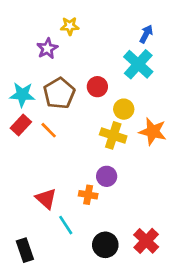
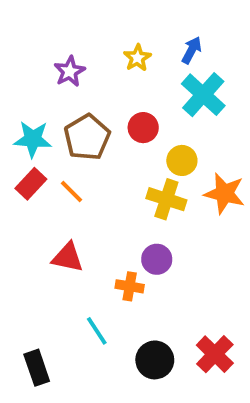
yellow star: (70, 26) -> (137, 58), moved, turned -30
blue arrow: (146, 34) -> (192, 50), moved
red triangle: (46, 199) -> (68, 257), moved, turned -30

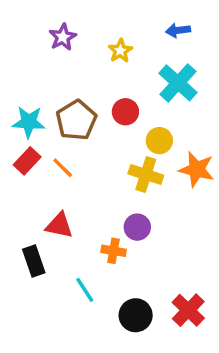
blue arrow: (192, 50) -> (178, 30), moved, turned -125
purple star: (70, 71) -> (63, 37), moved
black rectangle: (37, 368) -> (34, 261), moved

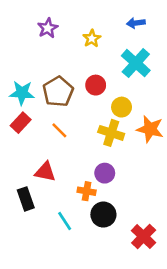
orange line: (63, 168) -> (59, 130), moved
black circle: (136, 315) -> (103, 215), moved

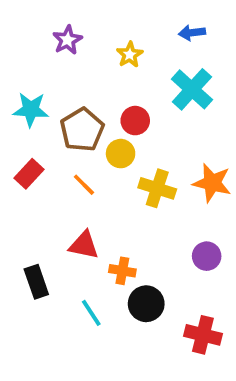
cyan star: (22, 93) -> (31, 110), moved
yellow circle: (122, 107) -> (121, 154), moved
red triangle: (45, 172) -> (84, 245), moved
purple circle: (105, 173) -> (207, 256), moved
red cross: (144, 237) -> (203, 335), turned -30

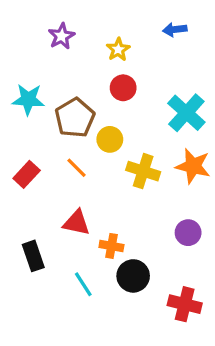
cyan cross: (192, 89) -> (186, 113), moved
red circle: (135, 121) -> (123, 88), moved
red rectangle: (29, 174) -> (27, 174), moved

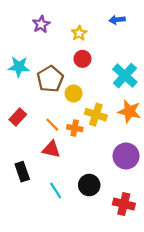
orange line: (77, 168) -> (52, 125), moved
purple circle: (188, 233) -> (126, 156), size x1.5
orange cross: (111, 246) -> (75, 128), moved

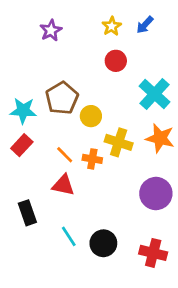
blue arrow: (117, 20) -> (145, 25), turned -40
yellow star: (79, 33) -> (112, 26), moved
red circle: (82, 59) -> (116, 61), moved
cyan star: (19, 67) -> (23, 111), moved
black circle: (89, 185) -> (103, 243), moved

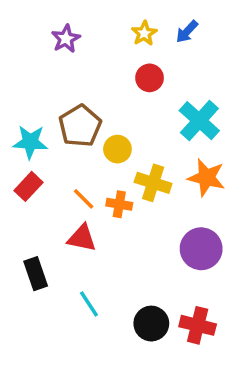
black circle: (103, 243) -> (151, 324), moved

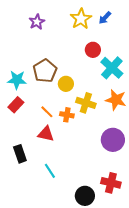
yellow star: (144, 33) -> (81, 19), size x1.5
red circle: (150, 78) -> (93, 50), moved
black circle: (151, 324) -> (85, 196), moved

